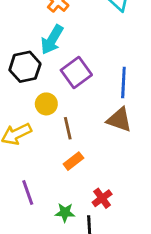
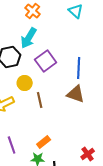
orange rectangle: (73, 161) -> (44, 142), moved
red cross: (102, 198) -> (88, 154), moved

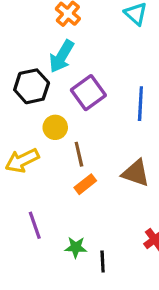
brown triangle: (76, 94) -> (136, 173), moved
orange rectangle: (44, 142) -> (85, 184), moved

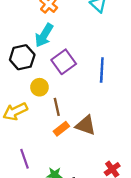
brown triangle: (136, 173) -> (86, 125), moved

